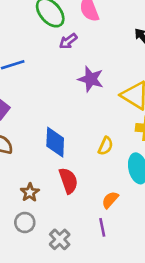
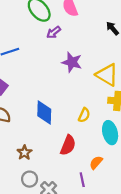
red semicircle: (68, 181) -> (68, 145), moved, turned 42
orange semicircle: (110, 200) -> (96, 163), moved
gray circle: (25, 223) -> (30, 179), moved

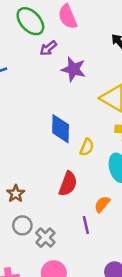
purple star: (72, 62) -> (74, 69), moved
blue diamond: (44, 113) -> (61, 129), moved

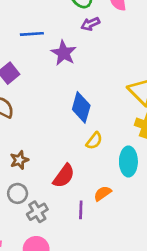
purple star: (74, 69) -> (64, 53), moved
yellow semicircle: (87, 147) -> (94, 141), moved
red semicircle: (68, 184) -> (64, 176), moved

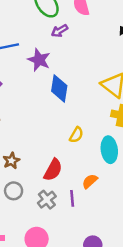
blue diamond: (81, 107) -> (59, 88), moved
gray cross: (37, 212) -> (47, 200), moved

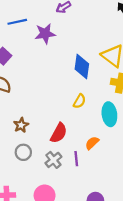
purple star: (39, 60) -> (45, 34), turned -30
blue diamond: (59, 88) -> (82, 67), moved

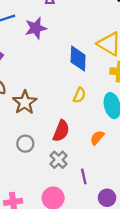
brown star: (21, 125) -> (25, 102), moved, size x1.5
gray circle: (23, 152) -> (25, 144), moved
purple line: (76, 159) -> (84, 176), moved

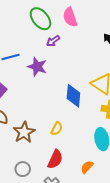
purple star: (36, 28) -> (37, 67), turned 30
yellow semicircle: (79, 95) -> (57, 129), moved

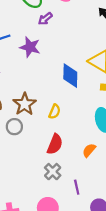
brown star: (24, 132) -> (25, 104), moved
gray circle: (23, 169) -> (14, 127), moved

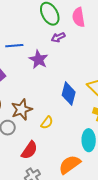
red semicircle: (55, 144) -> (29, 150), moved
orange semicircle: (89, 150) -> (70, 165), size x1.6

